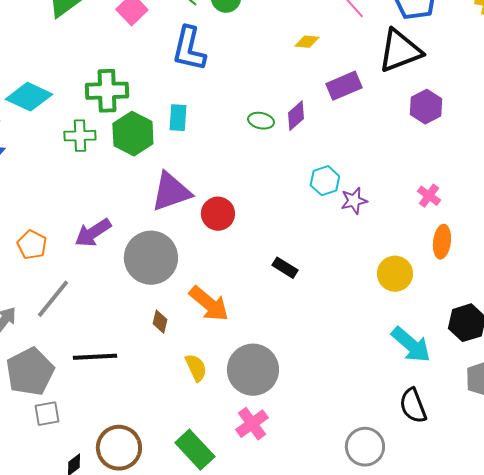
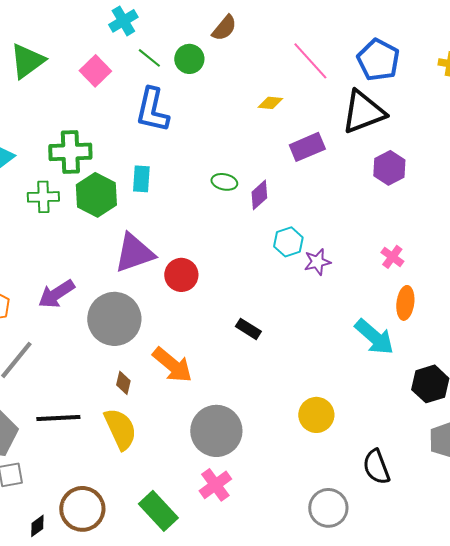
purple diamond: (296, 116) -> (259, 195), moved
yellow circle: (395, 274) -> (316, 415), moved
cyan arrow: (411, 345) -> (374, 337), moved
yellow semicircle: (196, 368) -> (120, 429), moved, size x1.5

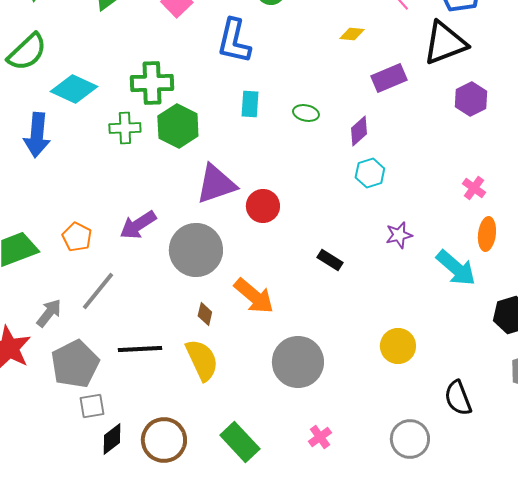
cyan rectangle: (141, 179) -> (250, 104), moved
purple diamond: (259, 195) -> (359, 131), moved
purple star: (317, 262) -> (399, 235), moved
pink cross: (215, 485) -> (320, 437), moved, size x0.7
black diamond: (37, 526) -> (112, 439), moved, size x1.4

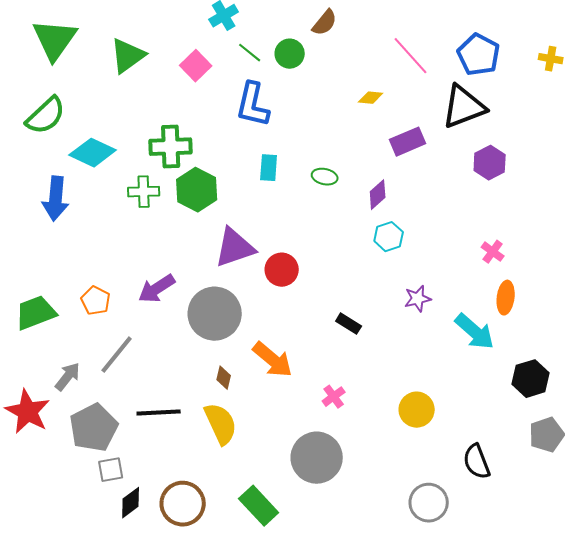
gray circle: (298, 362) -> (317, 458), moved
pink cross: (320, 437) -> (334, 397), moved

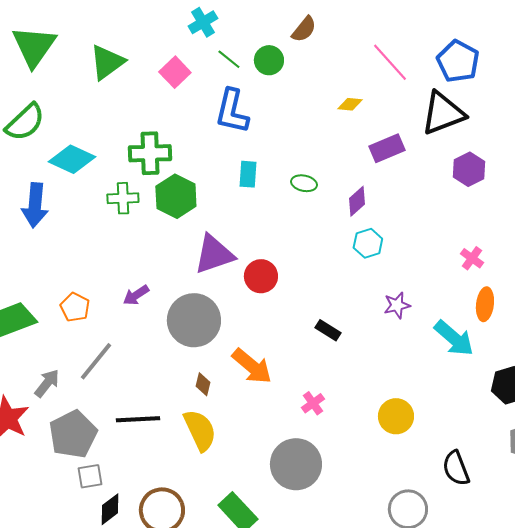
purple arrow: (157, 289) -> (136, 295), size x0.7

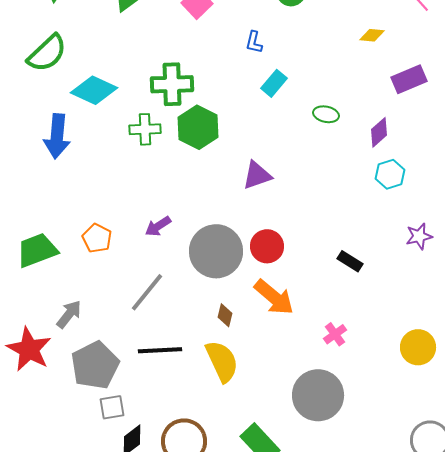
blue L-shape: (232, 111) -> (254, 42), size x0.5
cyan rectangle: (248, 174) -> (274, 83), moved, turned 36
purple triangle: (214, 254) -> (257, 175), moved, size x0.7
red circle: (261, 276) -> (267, 246), moved
gray line: (96, 361) -> (147, 292), moved

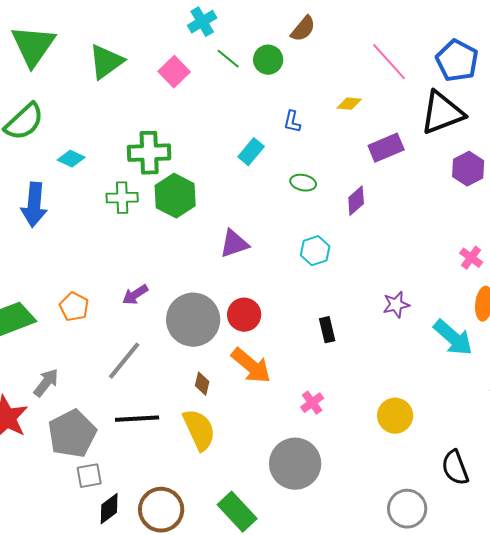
blue L-shape: (254, 42) -> (292, 122), moved
cyan diamond: (94, 90) -> (71, 159), size x0.6
cyan hexagon: (390, 174) -> (315, 251), moved
black rectangle: (350, 261) -> (327, 330), turned 45

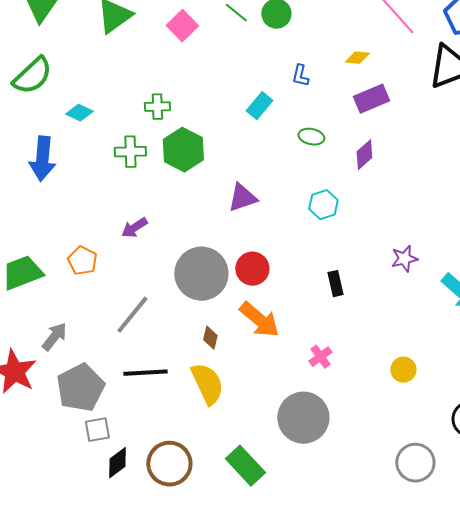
purple rectangle: (386, 148) -> (371, 99), moved
green cross: (149, 153) -> (157, 107), size x0.6
purple arrow: (135, 295) -> (134, 228), moved
yellow circle: (395, 416) -> (403, 370), size x0.7

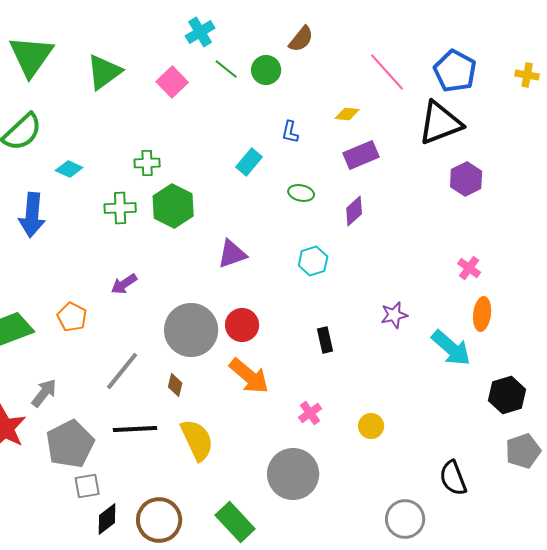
brown diamond: (210, 338) -> (175, 385), moved
yellow circle: (403, 370) -> (371, 426), moved

